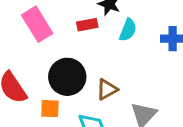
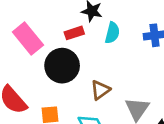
black circle: (67, 77) -> (62, 66), moved

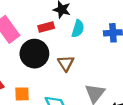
brown triangle: (100, 90) -> (66, 63), moved, turned -30

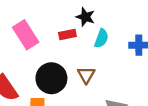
black circle: (34, 54) -> (51, 78), moved

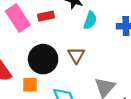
red rectangle: (67, 35) -> (46, 16), moved

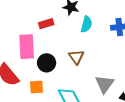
pink rectangle: (18, 18) -> (27, 47), moved, turned 35
black circle: (43, 59) -> (47, 63), size x0.7

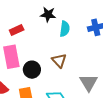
red rectangle: (46, 24) -> (17, 30), moved

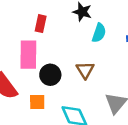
red rectangle: (17, 30) -> (41, 24), turned -64

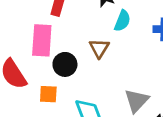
brown triangle: (85, 70) -> (99, 48), moved

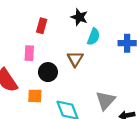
pink rectangle: (42, 40) -> (29, 53), size x0.6

